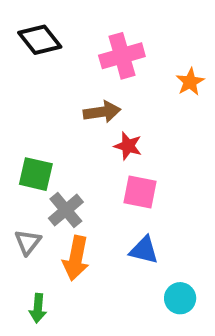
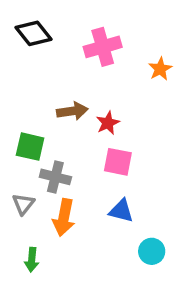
brown arrow: (102, 112) -> (72, 111), moved
red star: (128, 146) -> (108, 123), turned 30
gray cross: (66, 210) -> (55, 177), turned -36

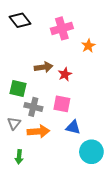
orange star: (160, 69) -> (88, 46), moved
pink square: (118, 162) -> (62, 104), moved
orange arrow: (64, 218) -> (38, 131), turned -105
cyan circle: (152, 251) -> (91, 152), size x1.5

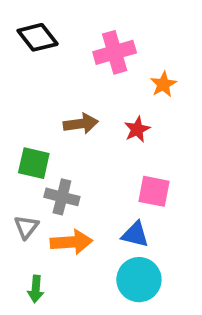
red star: (65, 74) -> (137, 129), moved
pink square: (62, 104) -> (154, 191), moved
cyan circle: (91, 152) -> (139, 280), moved

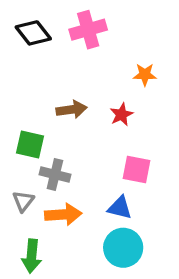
pink cross: (115, 52) -> (88, 30), moved
orange star: (163, 84) -> (145, 75), turned 30
green arrow: (36, 289) -> (32, 256), size x1.4

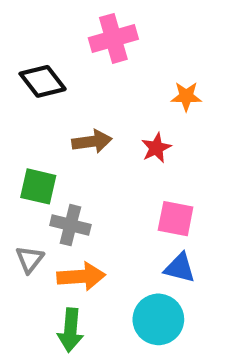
black diamond: (33, 33) -> (43, 81), moved
blue triangle: (120, 208) -> (180, 268), moved
green arrow: (32, 256) -> (70, 330), moved

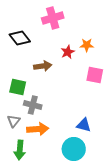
red star: (156, 148) -> (68, 52), moved
pink square: (176, 219) -> (95, 75), moved
green arrow: (70, 330) -> (20, 150), moved

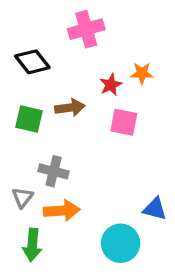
pink square: (95, 75) -> (124, 122), moved
green square: (18, 87) -> (29, 119), moved
blue triangle: (84, 125) -> (155, 209), moved

